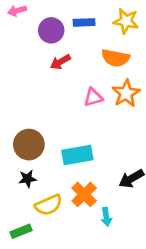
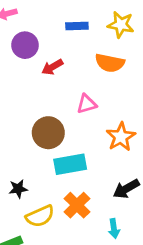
purple circle: (51, 30) -> (25, 45), moved
orange star: (126, 93) -> (121, 137), moved
brown circle: (29, 145) -> (48, 133), moved
cyan arrow: (106, 217) -> (114, 228), moved

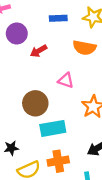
pink triangle: (87, 104) -> (66, 80), turned 35
orange cross: (77, 205) -> (58, 161), turned 35

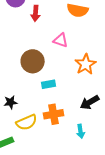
red arrow: (39, 51) -> (36, 13), turned -56
cyan rectangle: (53, 128) -> (49, 84), size x0.6

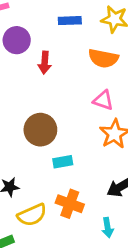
pink triangle: (61, 40) -> (103, 100), moved
orange cross: (54, 114) -> (70, 204), turned 30

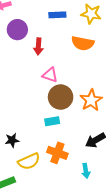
pink triangle: (103, 100) -> (50, 75), moved
brown circle: (40, 130) -> (61, 97), moved

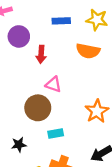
brown circle: (61, 97) -> (38, 108), moved
black star: (12, 140) -> (19, 145), moved

